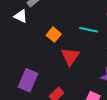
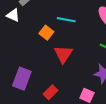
cyan line: (89, 30) -> (66, 20), moved

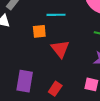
orange square: (46, 33) -> (39, 31), turned -32

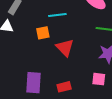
red rectangle: (55, 89) -> (64, 87), turned 48

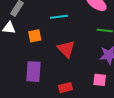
orange square: (43, 33) -> (35, 36), moved
purple rectangle: (34, 83) -> (33, 72), moved

